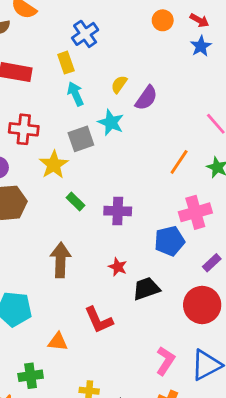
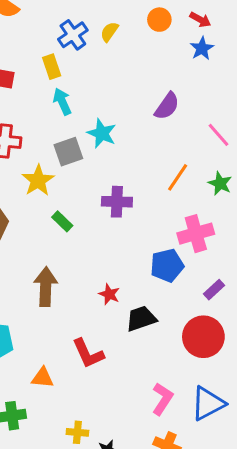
yellow semicircle: (119, 84) -> (109, 32), moved
purple semicircle: (146, 98) -> (167, 106), moved
purple cross: (118, 211) -> (117, 202), moved

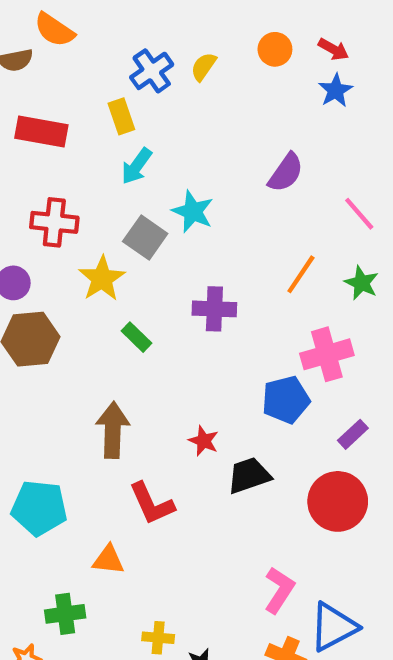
cyan arrow: (62, 102) -> (137, 166), turned -120
gray square: (68, 152) -> (145, 238), turned -36
red L-shape: (88, 353) -> (152, 504), moved
blue triangle: (208, 404) -> (333, 627), moved

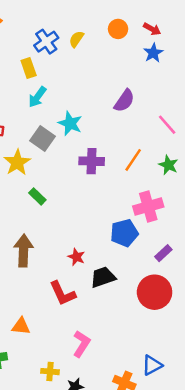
purple cross: (214, 309) -> (92, 161), moved
red L-shape: (152, 504) -> (63, 293), moved
pink L-shape: (279, 590) -> (81, 344), moved
blue triangle: (333, 627) -> (152, 365), size x0.7

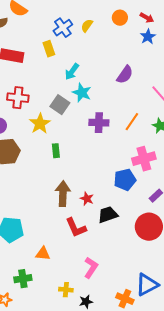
cyan arrow: (37, 97) -> (72, 72), moved
green rectangle: (37, 196) -> (56, 151), turned 40
brown arrow: (24, 251) -> (63, 194), moved
blue triangle: (152, 365) -> (147, 285), size x1.4

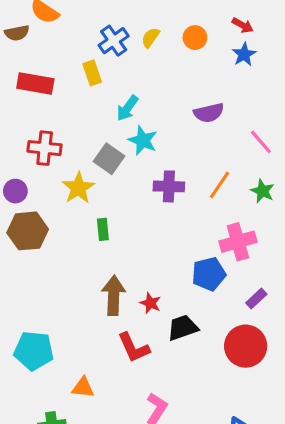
orange circle: (120, 18) -> (195, 38), moved
purple semicircle: (125, 75) -> (209, 113), turned 42

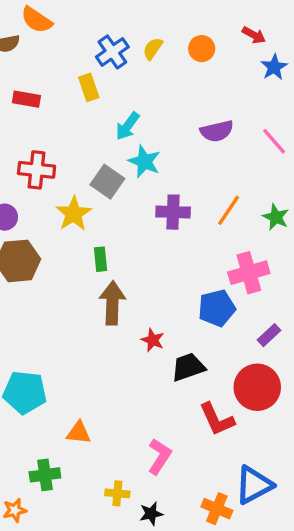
blue star: (244, 54) -> (274, 67), moved
red rectangle: (35, 84) -> (26, 99), size x0.7
pink line: (261, 142) -> (274, 141), moved
brown arrow: (114, 295) -> (112, 303), moved
red L-shape: (134, 348) -> (217, 419), moved

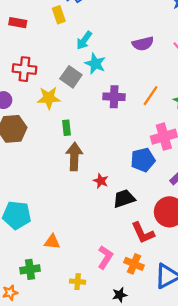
yellow star: (74, 214) -> (49, 98), turned 30
orange cross: (217, 509) -> (134, 264), moved
black star: (151, 514) -> (120, 295), moved

